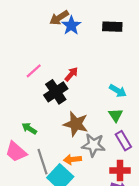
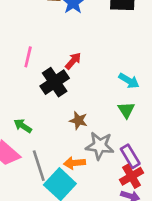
pink line: (34, 71) -> (28, 57), turned -35
brown star: (76, 124) -> (78, 121), size x0.6
purple rectangle: (123, 141) -> (130, 156), moved
red cross: (120, 171) -> (132, 176), turned -30

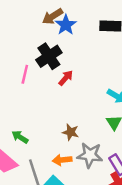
black cross: (55, 82) -> (49, 56), moved
orange arrow: (74, 163) -> (62, 160), moved

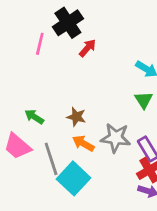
brown star: (71, 132) -> (76, 117), moved
orange arrow: (62, 160) -> (83, 143), turned 36

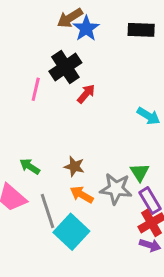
green triangle: (144, 100) -> (140, 172), moved

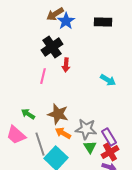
pink line: (36, 89) -> (43, 76), moved
red arrow: (86, 94) -> (66, 65), turned 144
brown star: (74, 166) -> (58, 114), size x1.5
green triangle: (140, 172) -> (90, 147), moved

